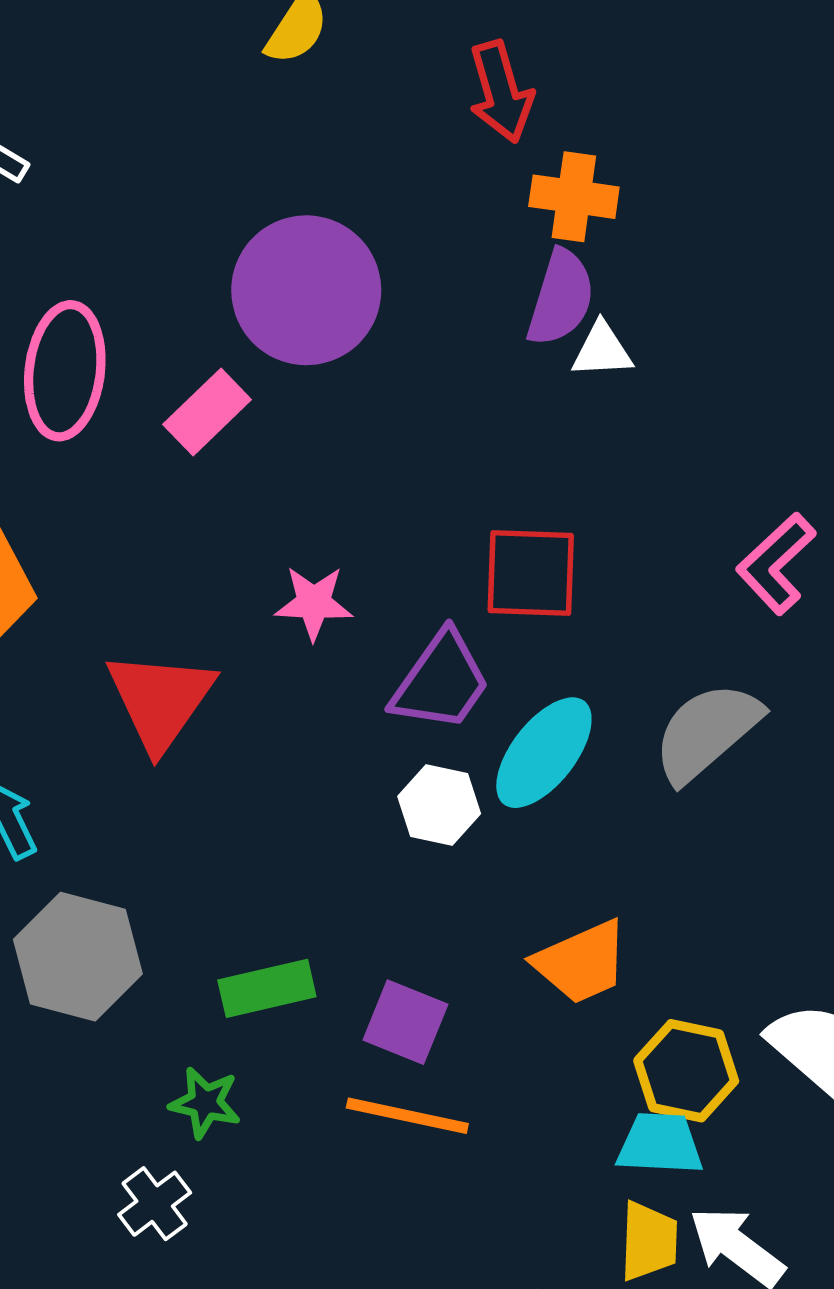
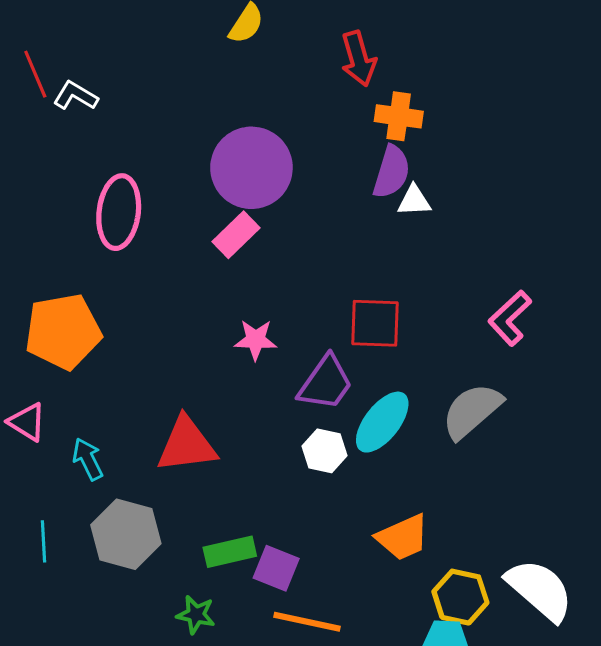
pink rectangle: (207, 412) -> (236, 235), moved
red triangle: (160, 700) -> (187, 445), moved, turned 48
purple square: (405, 1022) -> (276, 568), moved

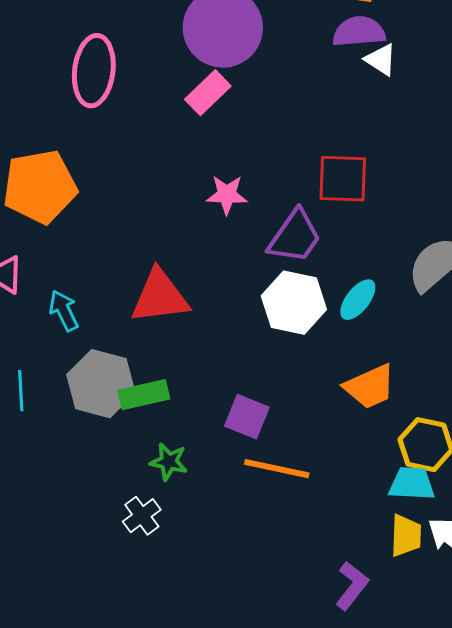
purple semicircle: (391, 172) -> (359, 32), turned -112
white triangle: (414, 201) -> (381, 60), turned 36
cyan ellipse: (382, 422) -> (358, 300), moved, size x0.7
white hexagon: (325, 451) -> (294, 303), size x1.5
green rectangle: (230, 552) -> (144, 395), moved

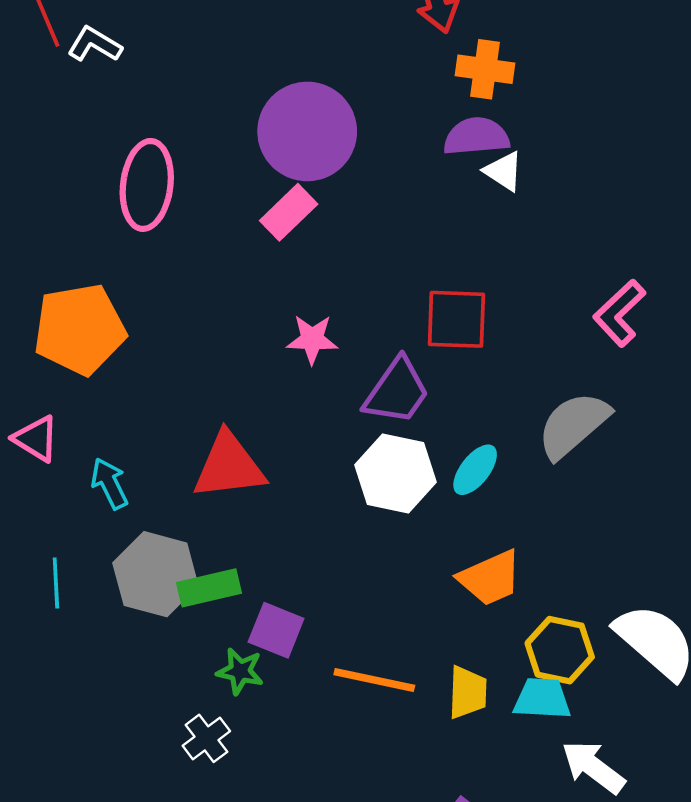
purple square: (247, 417) -> (276, 630), moved
yellow trapezoid: (406, 536) -> (468, 692), moved

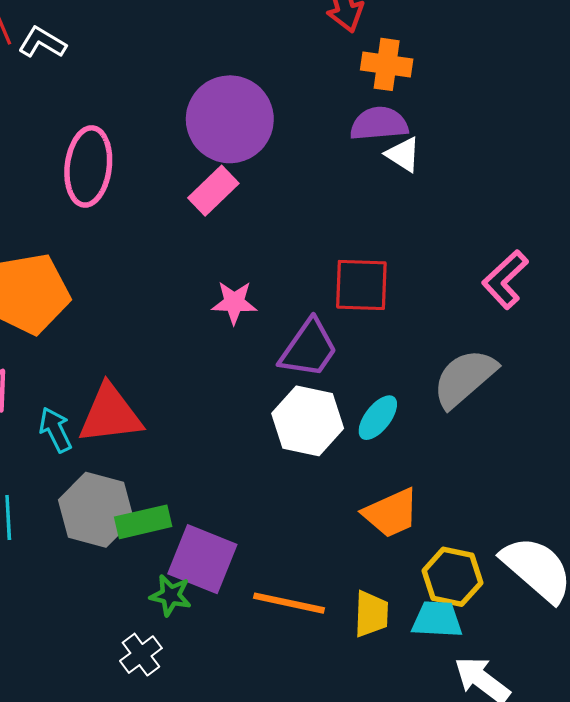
red triangle: (229, 466) -> (110, 414), moved
purple square: (276, 630) -> (202, 559), size x1.4

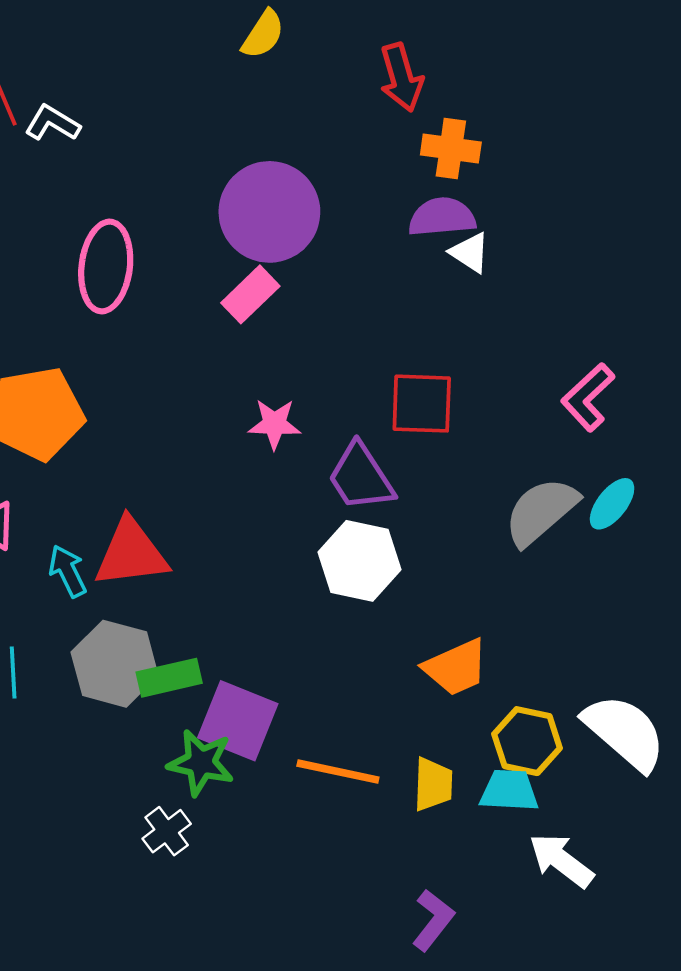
purple trapezoid: (309, 349) -> (361, 477), turned 112
cyan ellipse: (378, 418) -> (612, 504), moved
green star: (171, 595) -> (201, 763), size x1.4

